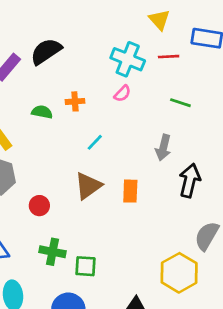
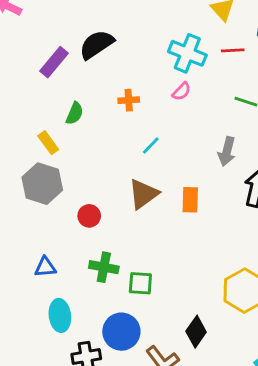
green semicircle: (42, 112) -> (75, 113), moved, turned 102

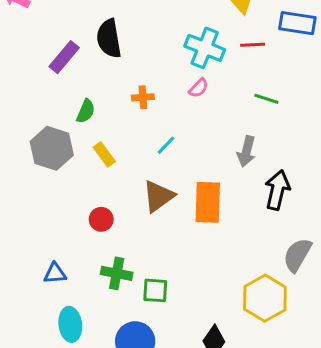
black semicircle: (97, 45) -> (109, 39), turned -66
yellow rectangle: (48, 143) -> (104, 154), moved
gray hexagon: (42, 184) -> (52, 148), moved
orange rectangle: (190, 200) -> (208, 202), size x1.5

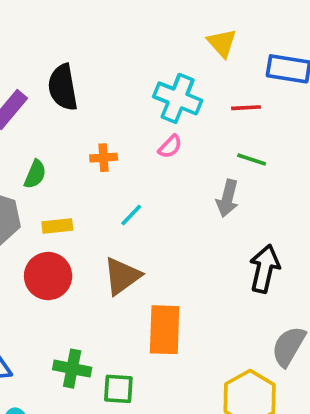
red line: (253, 45) -> (246, 108), moved
gray arrow: (246, 151) -> (228, 198), moved
yellow rectangle: (104, 154) -> (57, 226), turned -60
orange rectangle: (208, 202) -> (165, 330), moved
red circle: (101, 219) -> (48, 276), moved, size x1.6

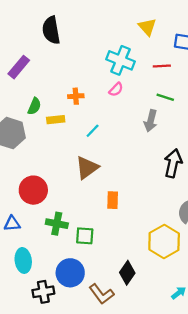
black semicircle: (63, 87) -> (51, 30), moved
yellow rectangle: (57, 226) -> (56, 120), moved
red circle: (48, 276) -> (33, 190), moved
orange rectangle: (165, 330) -> (113, 200), size x0.6

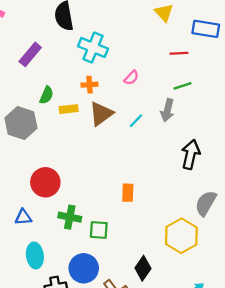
cyan cross: (120, 60) -> (93, 47), moved
green line: (165, 97) -> (182, 86), turned -36
cyan line: (93, 131) -> (136, 121), moved
brown triangle: (87, 168) -> (101, 114), moved

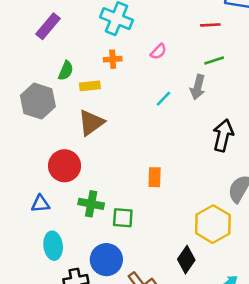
brown triangle: (101, 114) -> (91, 123), moved
black diamond: (143, 268) -> (186, 260), moved

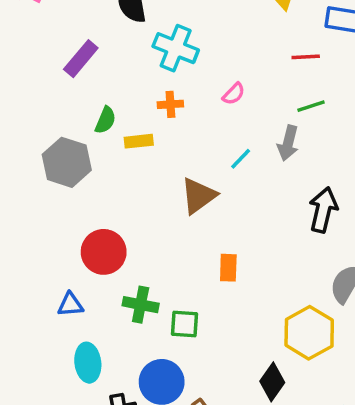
brown triangle: (91, 123) -> (199, 196), moved

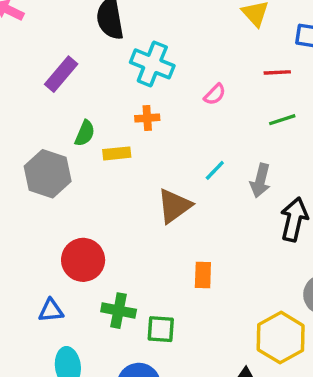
pink semicircle: (234, 94) -> (215, 94), moved
gray arrow: (288, 143) -> (260, 180), moved

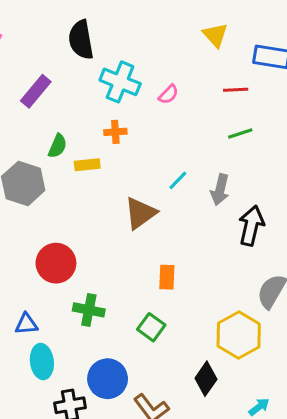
pink semicircle: (215, 94) -> (168, 94), moved
blue triangle: (51, 311) -> (26, 324), moved
green square: (161, 329) -> (151, 327), moved, turned 32

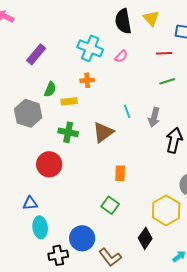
black semicircle: (81, 40) -> (123, 21), moved
cyan line: (178, 180) -> (127, 111), turned -64
green cross: (89, 310) -> (68, 132), moved

